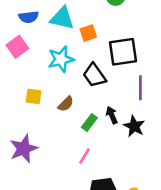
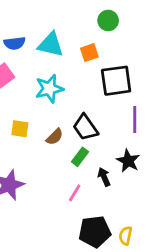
orange square: (88, 33) -> (89, 53), moved
black trapezoid: (94, 75) -> (85, 127), moved
black arrow: (112, 115) -> (104, 177), moved

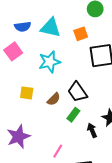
pink line: (75, 193) -> (58, 151), moved

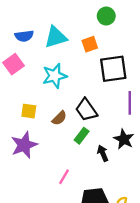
cyan triangle: (51, 28) -> (56, 37), turned -30
purple star: (18, 137) -> (24, 145), moved

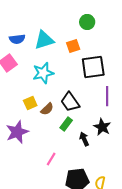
yellow square: (29, 111) -> (30, 103), moved, turned -32

